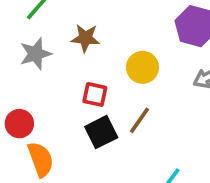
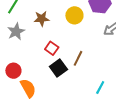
yellow circle: (142, 67) -> (74, 15), moved
red square: (95, 94) -> (52, 48), turned 32

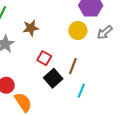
yellow circle: (74, 15) -> (78, 31), moved
cyan line: (100, 87) -> (81, 91), moved

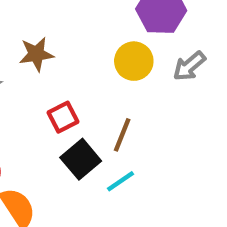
red square: (44, 58) -> (63, 117), turned 32
cyan line: (81, 91) -> (120, 181), moved, turned 32

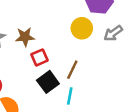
brown star: (36, 54) -> (25, 37), moved
cyan line: (120, 181) -> (70, 96), turned -49

